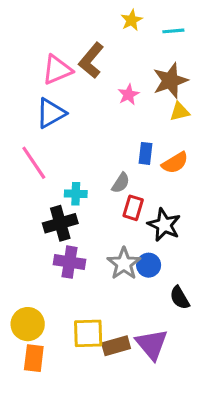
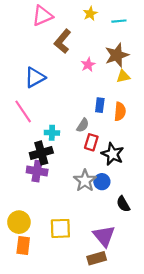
pink triangle: (57, 70) -> (42, 16), moved
orange semicircle: (175, 163) -> (120, 111), turned -54
purple cross: (70, 262) -> (37, 171), moved
brown rectangle: (116, 346) -> (97, 258), moved

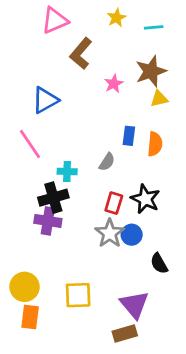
red rectangle: (91, 142) -> (114, 203), moved

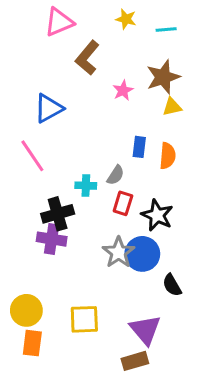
yellow star: (117, 18) -> (126, 19), turned -30
cyan cross: (67, 172) -> (86, 186), moved
red rectangle: (114, 203) -> (123, 203), moved
blue circle: (132, 235) -> (142, 254), size x1.5

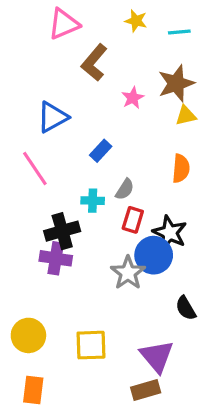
blue rectangle: (139, 147) -> (101, 151), moved, turned 36
blue circle: (142, 254) -> (154, 255), moved
orange rectangle: (32, 343) -> (33, 390), moved

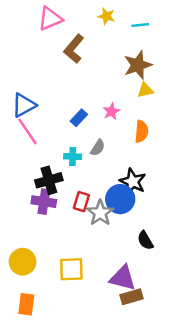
pink star: (133, 98) -> (111, 111), moved
blue triangle: (53, 117) -> (24, 105), moved
red rectangle: (133, 220) -> (81, 202), moved
purple triangle: (157, 356) -> (123, 278), turned -36
brown rectangle: (146, 390) -> (131, 297), moved

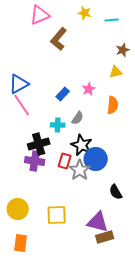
brown star: (138, 65) -> (123, 50), moved, size x0.6
black star: (133, 182) -> (82, 145), moved

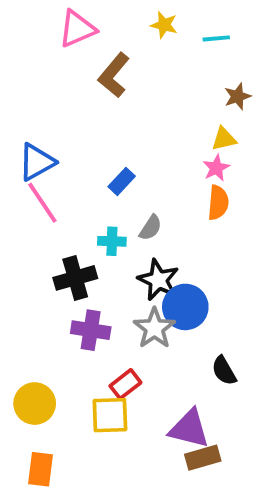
pink star: (89, 89) -> (216, 168), moved
purple cross: (35, 161) -> (91, 330), moved
red rectangle: (65, 161) -> (125, 384), moved, turned 35

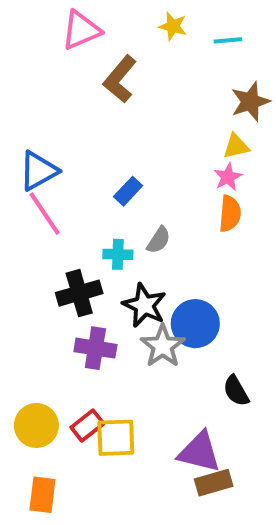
brown star: (237, 96) -> (250, 102), size x1.4
black star: (158, 280) -> (144, 305), moved
red rectangle: (125, 384) -> (87, 425), moved

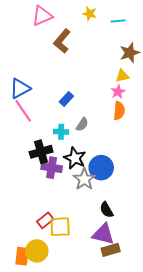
purple cross: (95, 348) -> (52, 168), moved
black semicircle: (236, 391) -> (106, 210), moved
yellow circle: (36, 425) -> (37, 251), moved

